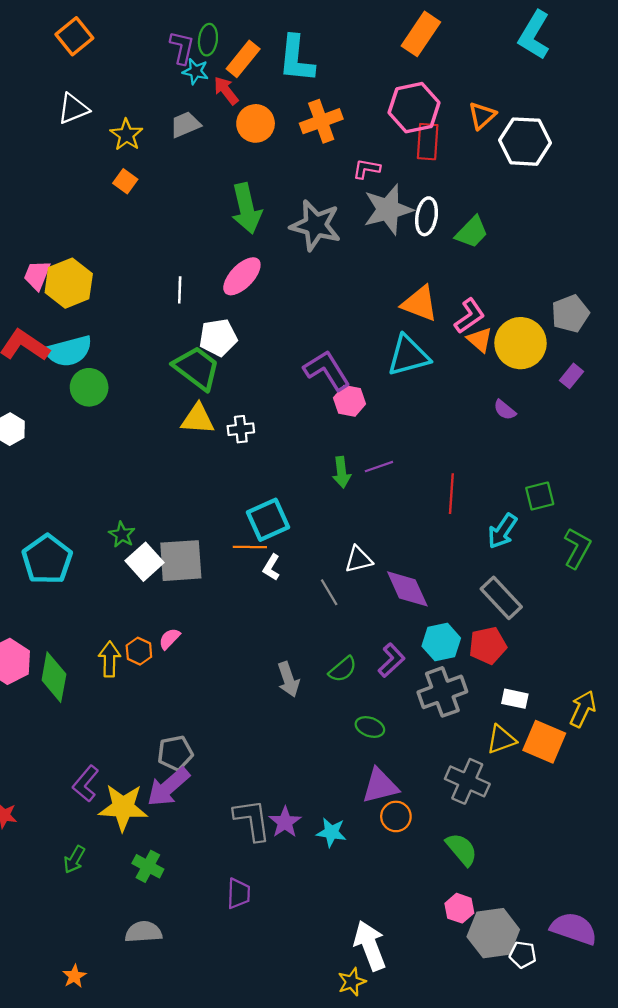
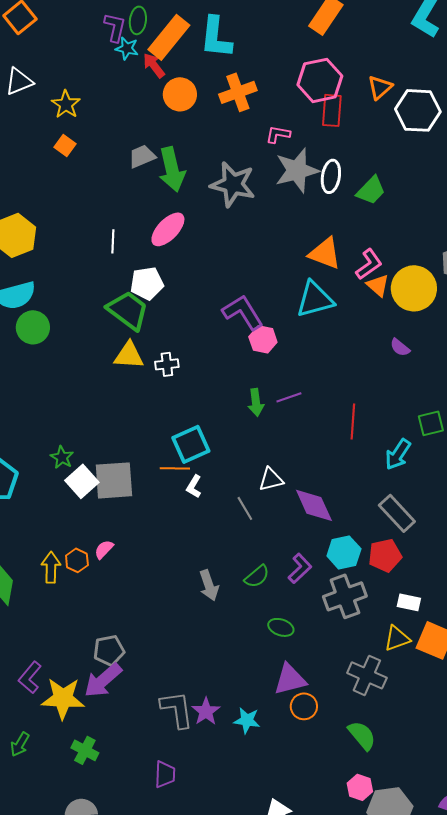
orange rectangle: (243, 59) -> (169, 37), size x1.4
gray trapezoid: (185, 125) -> (142, 156), moved

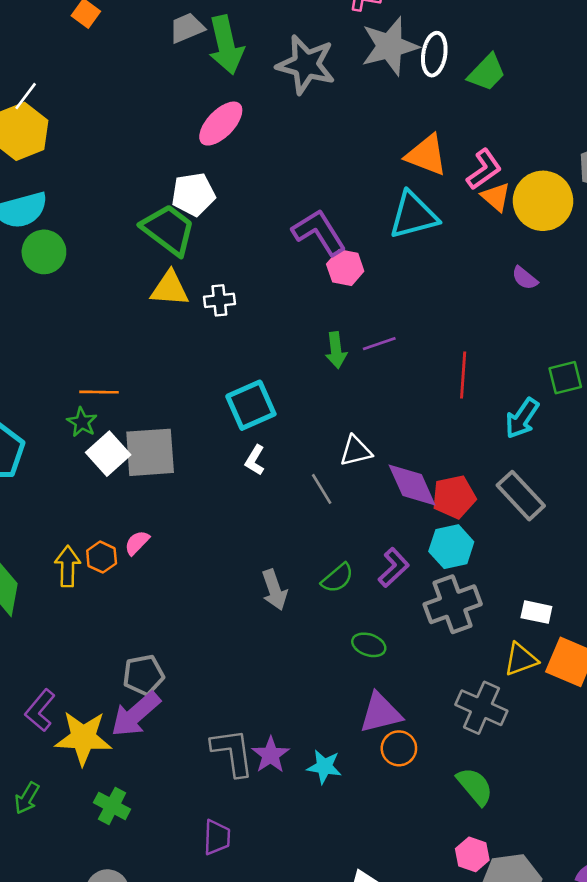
white line: (113, 241) -> (26, 96), moved, turned 35
orange line: (175, 468) -> (99, 392), moved
red pentagon: (385, 555) -> (454, 497), moved

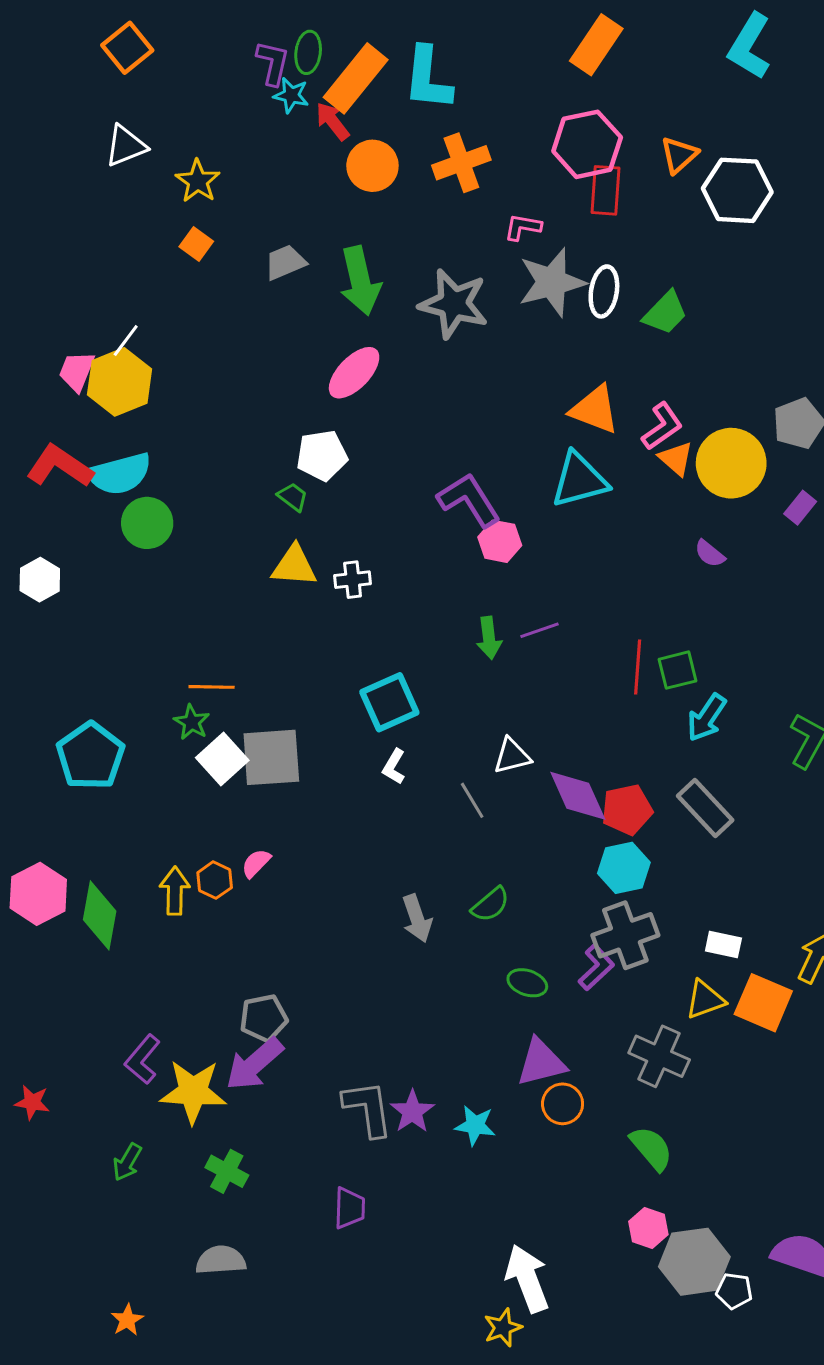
gray trapezoid: (187, 28) -> (285, 262), moved
green trapezoid: (168, 230) -> (293, 497), size x0.5
green square: (565, 378) -> (677, 670), moved
purple L-shape: (394, 568) -> (596, 967), moved

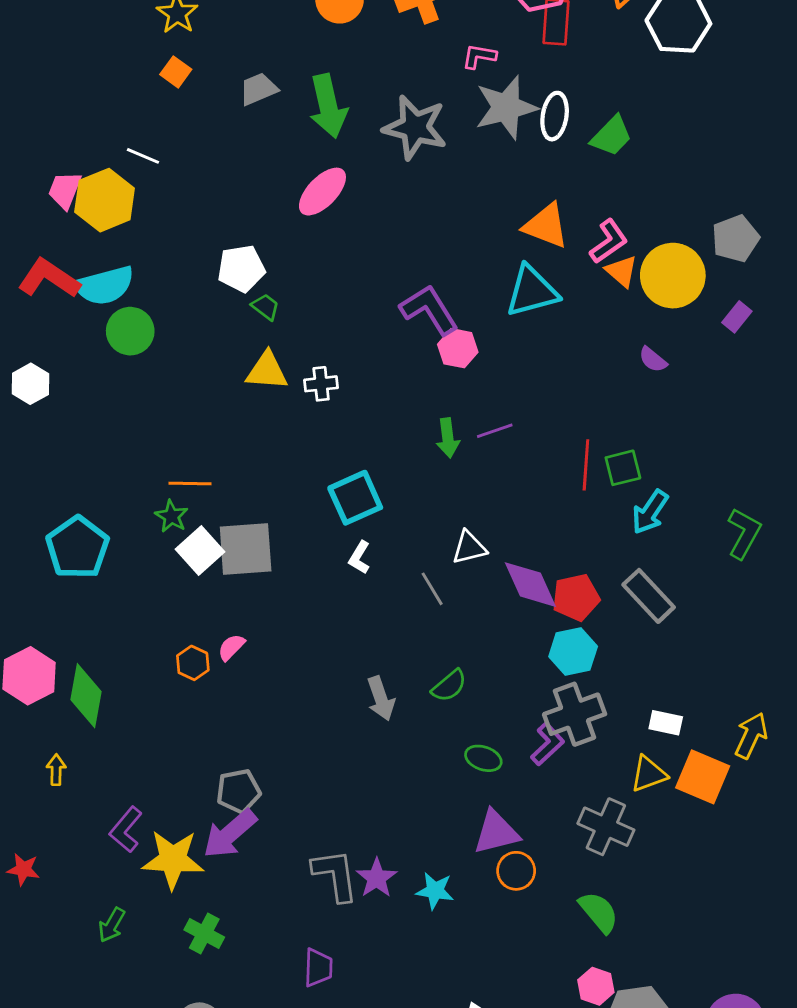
white line: (126, 341) -> (143, 156), moved, turned 76
white pentagon: (322, 455) -> (241, 268), moved
yellow arrow: (175, 891) -> (56, 770), moved, size x0.7

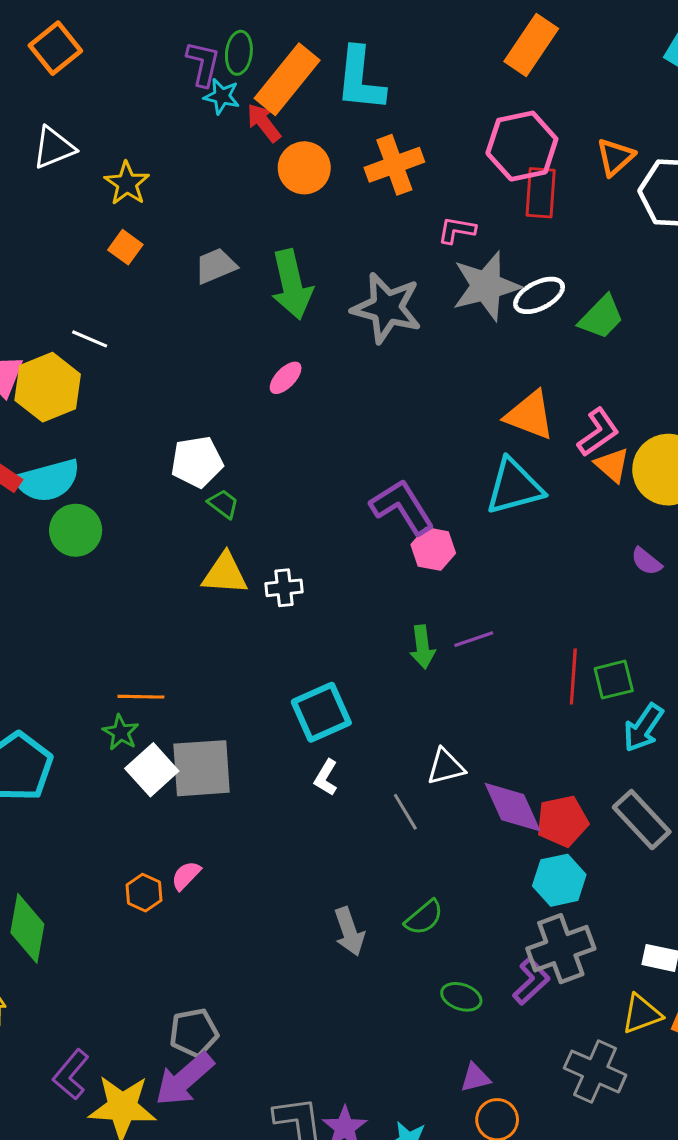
white ellipse: (555, 116) -> (539, 295), turned 54
pink ellipse: (322, 192) -> (286, 378), size x0.6
purple triangle: (496, 832) -> (475, 1078), size x0.6

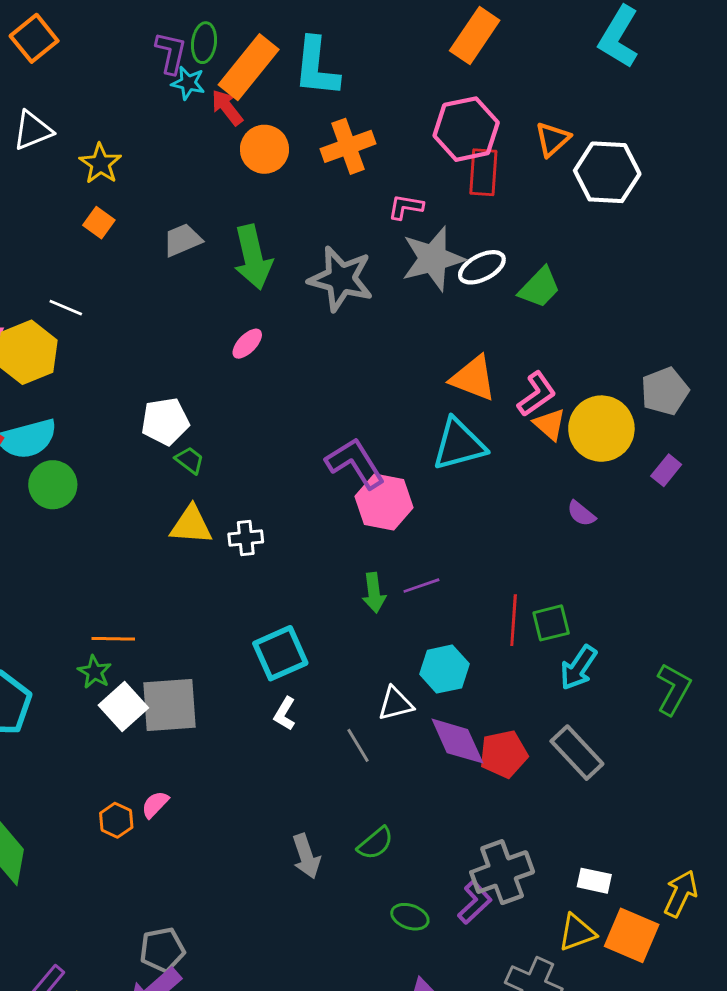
pink hexagon: (433, 549) -> (384, 502), size x1.4
cyan hexagon: (559, 880) -> (444, 669), moved

